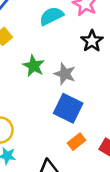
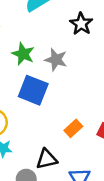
blue square: (68, 108) -> (33, 90), moved

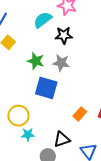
black star: (81, 24) -> (64, 35), moved, turned -30

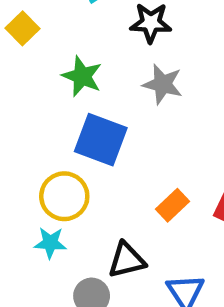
gray star: (61, 63) -> (163, 84), moved
yellow circle: (18, 116) -> (64, 196), moved

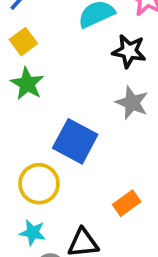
green star: (82, 76) -> (27, 84), moved
cyan star: (50, 243) -> (33, 233), moved

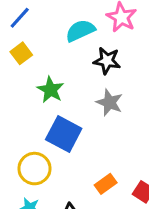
green star: (27, 84) -> (50, 90), moved

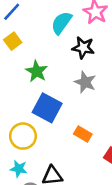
cyan semicircle: (80, 31) -> (61, 23), turned -30
orange rectangle: (106, 184) -> (83, 134), moved, turned 66

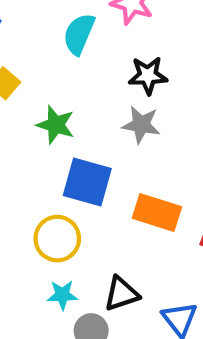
black star: (83, 48) -> (148, 75), moved
orange rectangle: (83, 134) -> (157, 212), size x1.5

